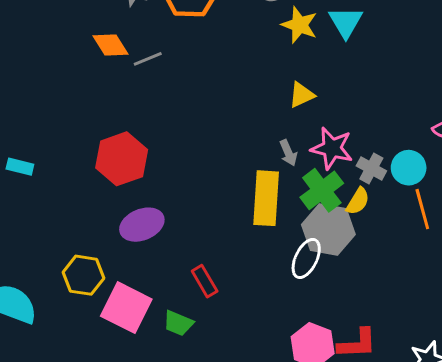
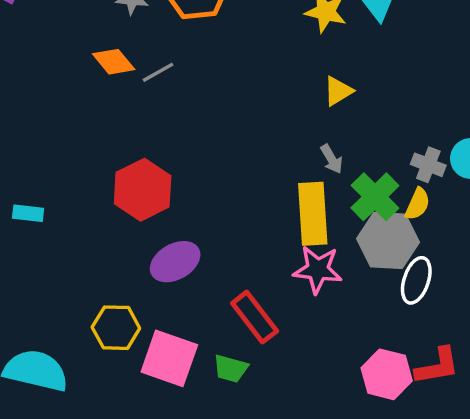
pink star: (332, 148) -> (318, 270), moved
white ellipse: (306, 258) -> (416, 280), moved
red rectangle: (205, 281) -> (255, 317), size x1.4

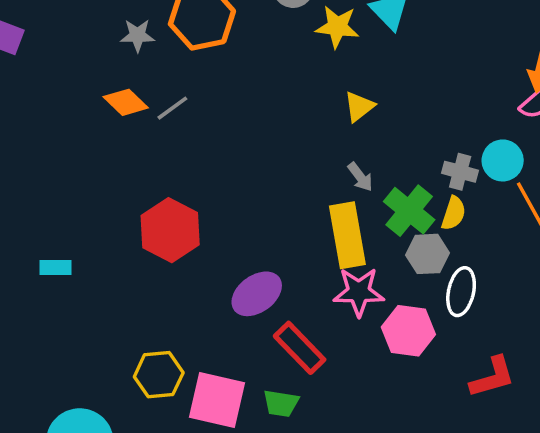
gray hexagon: (388, 240) -> (428, 254), size x0.7
purple ellipse: (175, 262) -> (257, 294), moved
pink hexagon: (387, 374) -> (408, 331), moved

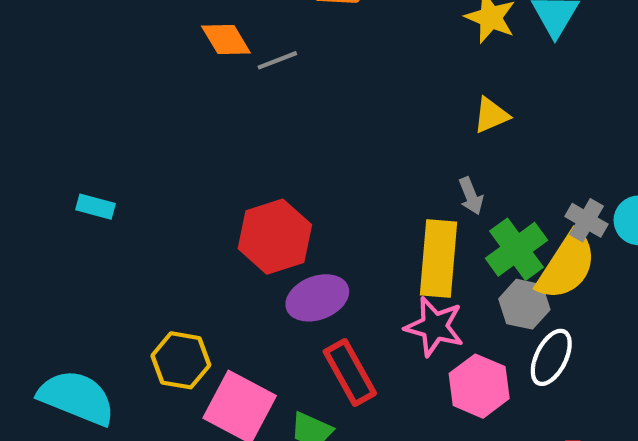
yellow semicircle: (454, 213) -> (566, 266), size x1.8
red hexagon: (170, 230) -> (275, 237), moved

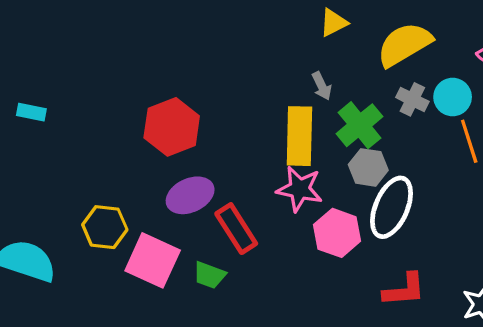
yellow semicircle: (566, 266) -> (404, 44), moved, turned -150
purple ellipse: (317, 298) -> (190, 195), moved
white ellipse: (551, 357) -> (391, 207), size x1.4

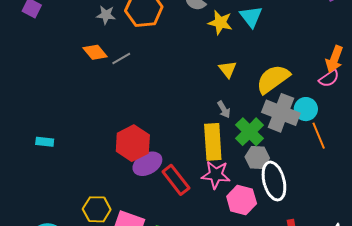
yellow triangle: (333, 23) -> (228, 69), turned -36
gray cross: (412, 99) -> (281, 113), size x1.8
purple ellipse: (190, 195) -> (147, 164), moved
white ellipse: (391, 207) -> (274, 181), turned -33
red rectangle: (236, 229) -> (176, 180), moved

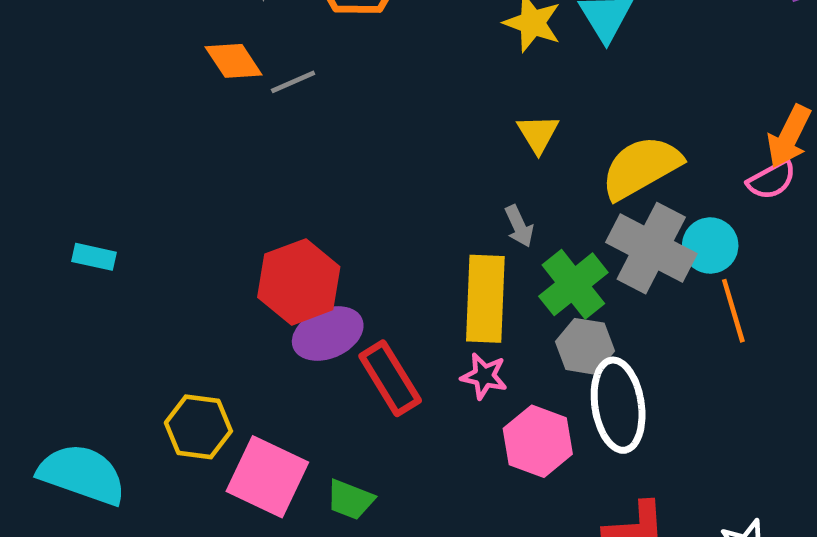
pink star: (216, 175) -> (484, 376), size x0.7

